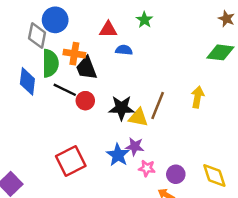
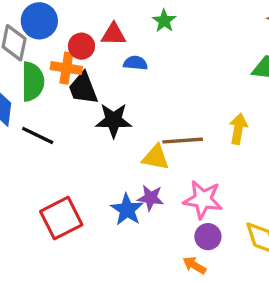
black line: (65, 90) -> (38, 135), moved
red circle: (85, 101) -> (81, 46), moved
brown line: (158, 105) -> (183, 141), turned 64
black star: (121, 108) -> (114, 120), moved
pink star: (147, 168) -> (203, 200), moved, size x1.6

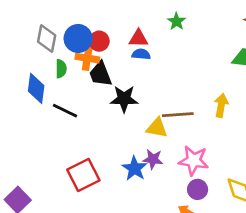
blue circle: (39, 21) -> (78, 38), moved
green star: (164, 21) -> (177, 21), moved
red triangle: (114, 34) -> (138, 38), moved
green semicircle: (33, 82) -> (61, 69), size x0.6

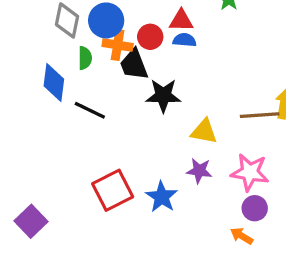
red circle: (99, 41) -> (150, 37), moved
brown line: (178, 115) -> (260, 115), moved
blue star: (135, 168) -> (162, 197), moved

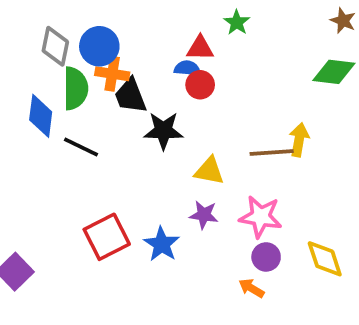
red triangle: (181, 20) -> (200, 48), moved
red circle: (150, 37) -> (200, 85), moved
green semicircle: (85, 58) -> (76, 88), size x1.6

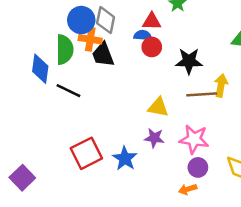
gray diamond: (55, 46) -> (106, 20), moved
black star: (163, 131) -> (189, 61), moved
orange arrow: (251, 288) -> (188, 189), turned -48

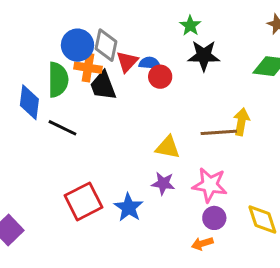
red triangle: (152, 21) -> (127, 62), moved, turned -48
black star: (189, 61) -> (204, 56), moved

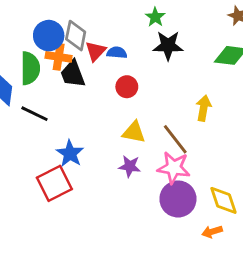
red circle: (160, 77) -> (127, 87), moved
brown line: (219, 132) -> (175, 139), moved, turned 56
blue star: (129, 207) -> (70, 154), moved
purple circle: (214, 218) -> (178, 199), size x1.6
orange arrow: (202, 244) -> (212, 232), moved

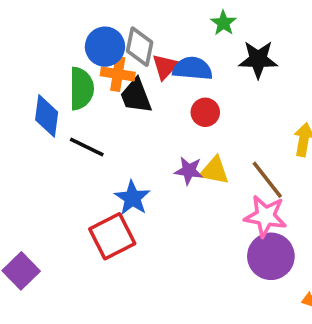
green star: (155, 17) -> (223, 23), moved
blue semicircle: (117, 53) -> (193, 69), size x1.5
purple star: (130, 166) -> (189, 171), moved

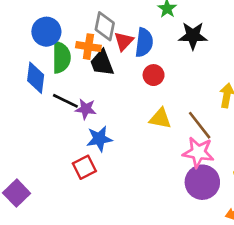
blue circle: (105, 47) -> (46, 32), moved
blue semicircle: (193, 69) -> (144, 42), turned 92
purple star: (189, 171) -> (86, 109), moved
blue star: (132, 198) -> (99, 139), turned 30
red square: (112, 236) -> (84, 167), size x0.7

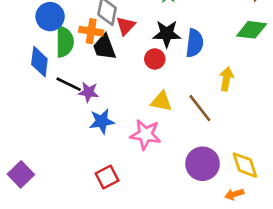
black star: (193, 36) -> (167, 34), moved
blue semicircle: (144, 42) -> (195, 43), moved
pink star: (198, 152) -> (146, 135), moved
red square: (84, 167) -> (107, 177), moved

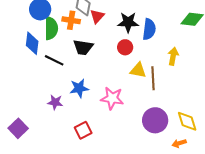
black trapezoid: (104, 47) -> (83, 47), moved, turned -60
red circle: (155, 59) -> (125, 47), moved
purple star: (88, 92) -> (55, 102), moved
yellow triangle: (161, 101) -> (138, 70), moved
brown line: (200, 108) -> (153, 78), turned 35

